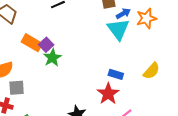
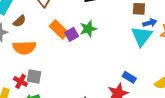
green star: (52, 58) -> (88, 29), moved
gray square: (17, 88) -> (34, 76), moved

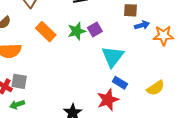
purple square: (72, 34) -> (95, 30), moved
cyan triangle: (142, 36) -> (113, 57), moved

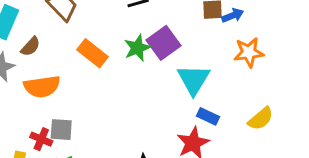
blue arrow: (142, 25) -> (233, 15), moved
purple square: (95, 30) -> (164, 43), size x1.5
orange star: (163, 36) -> (249, 52), moved

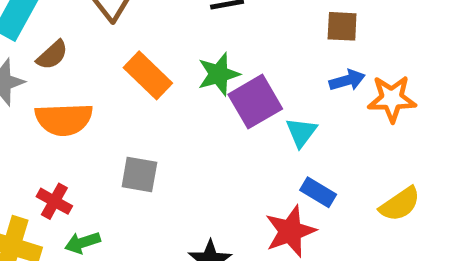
blue arrow: (233, 15) -> (347, 80), moved
purple square: (164, 43) -> (255, 102), moved
cyan triangle: (193, 80) -> (301, 132), size x0.6
gray square: (61, 130) -> (139, 174), moved

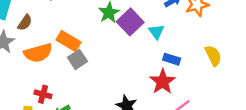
orange rectangle: (148, 75) -> (69, 41), moved
gray square: (139, 174) -> (77, 59), moved, turned -30
yellow semicircle: (400, 204) -> (213, 56), turned -70

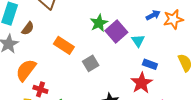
orange semicircle: (38, 53) -> (26, 70), moved, turned 140
gray square: (77, 59) -> (91, 63), moved

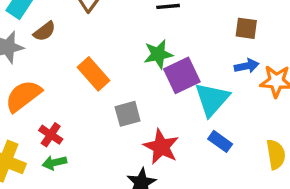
cyan triangle: (138, 41) -> (212, 99), size x1.6
red star: (142, 83) -> (161, 147), moved, turned -30
red cross: (40, 89) -> (51, 135), moved

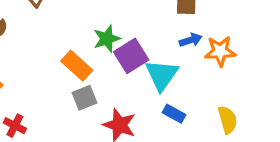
orange rectangle: (94, 74) -> (77, 66), moved

